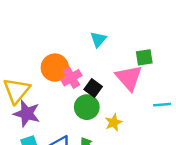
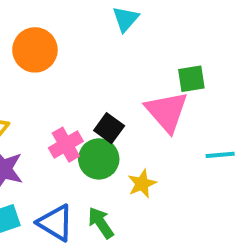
cyan triangle: (98, 39) -> (125, 19), moved
orange circle: (55, 68) -> (35, 50), moved
pink cross: (71, 78) -> (66, 145), moved

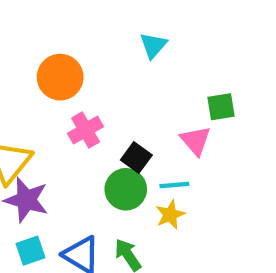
pink triangle: (167, 112) -> (196, 141), size x0.7
pink cross: (66, 145) -> (86, 130), moved
cyan line: (220, 155) -> (174, 185), moved

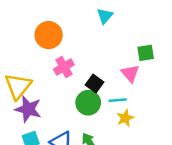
yellow star: (170, 215) -> (125, 118), moved

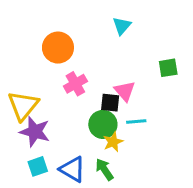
pink triangle: (130, 73) -> (125, 91), moved
black square: (95, 84) -> (110, 103), turned -30
yellow star: (125, 118) -> (113, 142), moved

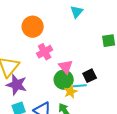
pink triangle: (125, 91) -> (66, 67), moved
black square: (110, 103) -> (90, 76), moved, turned -32
cyan line: (136, 121) -> (80, 86), moved

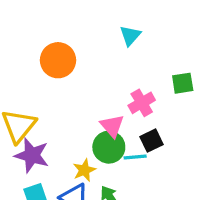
pink cross: (45, 52) -> (142, 103), moved
yellow star: (71, 92) -> (84, 170), moved

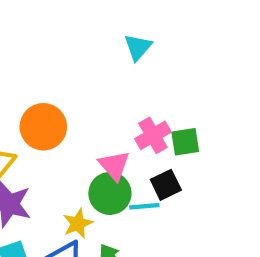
orange circle: (58, 60) -> (43, 127), moved
green square: (183, 83) -> (185, 142), moved

